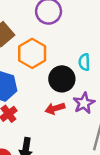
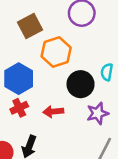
red arrow: (55, 108) -> (53, 111), moved

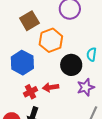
red cross: (19, 108) -> (30, 92), moved

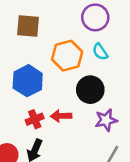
brown square: (29, 21) -> (28, 26), moved, turned 30
cyan semicircle: (92, 54) -> (100, 52), moved, turned -48

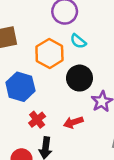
red arrow: (61, 116) -> (73, 122), moved

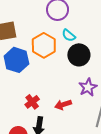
black circle: (79, 78) -> (79, 55), moved
blue hexagon: (20, 87) -> (16, 60), moved

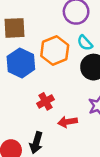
red cross: (32, 102) -> (46, 101), moved

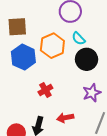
red arrow: (68, 122) -> (65, 118), moved

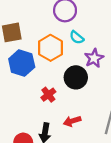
black circle: (87, 59) -> (76, 77), moved
purple star: (92, 93) -> (94, 58), moved

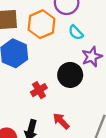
orange hexagon: (50, 48) -> (41, 24), moved
red arrow: (72, 121) -> (61, 121), turned 56

